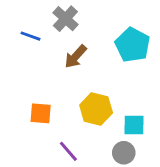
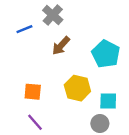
blue line: (30, 36) -> (24, 29), turned -42
cyan pentagon: (132, 45) -> (106, 54), moved
purple line: (68, 151) -> (35, 122), moved

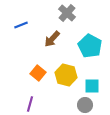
gray cross: (53, 15) -> (67, 13), moved
orange square: (33, 92) -> (38, 73), moved, turned 35
purple line: (35, 122) -> (30, 104), turned 56

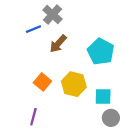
gray cross: (67, 13) -> (53, 15), moved
blue line: (21, 25) -> (33, 29), moved
gray circle: (85, 105) -> (111, 118), moved

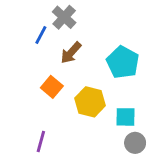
blue line: (33, 29) -> (41, 35), turned -40
orange square: (42, 82) -> (52, 87), moved

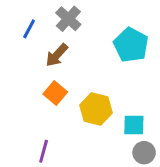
blue line: (41, 35) -> (29, 29), moved
brown arrow: (71, 53) -> (57, 55), moved
cyan pentagon: (123, 62) -> (131, 45), moved

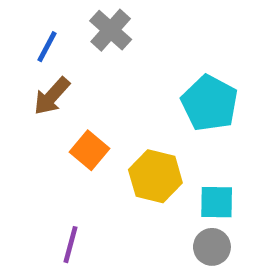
cyan pentagon: (131, 45) -> (210, 103), moved
brown arrow: (57, 55) -> (52, 96), moved
gray circle: (144, 153) -> (212, 247), moved

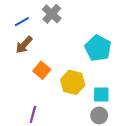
blue line: (47, 47) -> (22, 22), turned 32

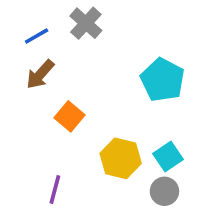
yellow hexagon: (73, 82) -> (121, 158), moved
cyan square: (101, 94) -> (168, 157), turned -35

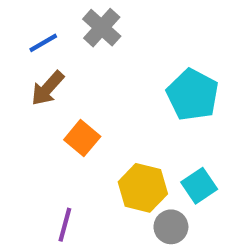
gray circle: (164, 191) -> (171, 227), moved

